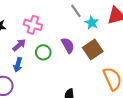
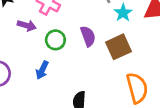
purple arrow: (19, 45) -> (27, 25), turned 48
blue arrow: (18, 65) -> (42, 70), moved

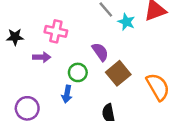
green circle: (55, 40) -> (78, 72), moved
brown square: (119, 47) -> (118, 73), moved

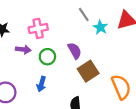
pink cross: (56, 31) -> (38, 28), turned -30
green circle: (78, 72) -> (47, 57), moved

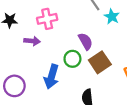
green circle: (47, 57) -> (72, 59), moved
blue arrow: (41, 84) -> (52, 77), size x1.5

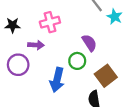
brown square: (100, 62) -> (106, 76), moved
purple circle: (14, 86) -> (18, 65), moved

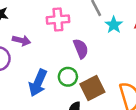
pink cross: (50, 22) -> (58, 20), moved
green circle: (77, 61) -> (68, 77), moved

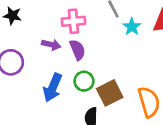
purple arrow: (21, 40) -> (51, 45), moved
purple semicircle: (81, 49) -> (78, 50), moved

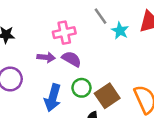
purple semicircle: (78, 50) -> (72, 59), turned -30

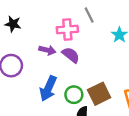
gray line: (100, 16) -> (89, 15), moved
green circle: (82, 88) -> (74, 95), moved

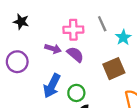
gray line: (89, 15) -> (102, 24), moved
brown square: (99, 94) -> (114, 69), moved

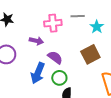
gray line: (102, 24) -> (78, 16), turned -64
purple semicircle: (75, 54) -> (55, 57), moved

